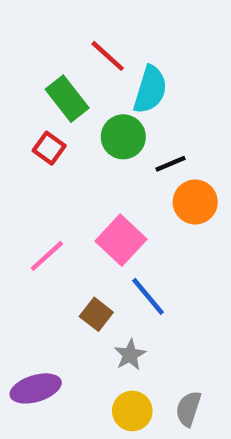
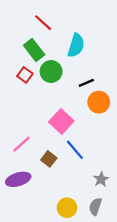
red line: (108, 56) -> (43, 23), moved
green circle: (123, 137) -> (51, 72), moved
pink line: (47, 256) -> (22, 144), moved
gray star: (130, 355) -> (101, 179), moved
purple ellipse: (36, 388) -> (18, 179), moved

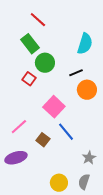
cyan semicircle: (76, 45) -> (85, 44), moved
red square: (25, 75) -> (29, 79), moved

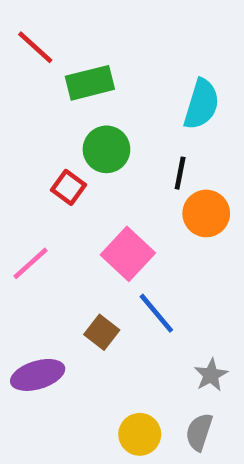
red line: (38, 20) -> (35, 47), moved
green rectangle: (30, 44) -> (90, 83), moved, turned -66
black line: (76, 73) -> (180, 173), turned -56
pink line: (19, 127) -> (30, 263), moved

